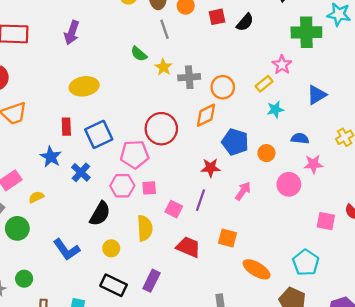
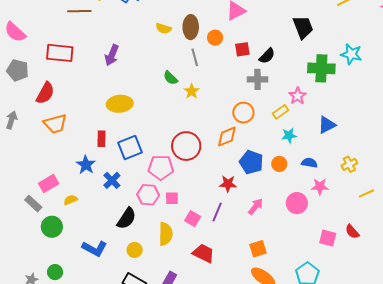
gray cross: (189, 77) -> (258, 79), moved
orange circle: (266, 153) -> (279, 164), moved
orange square: (227, 238) -> (258, 249), moved, turned -36
blue L-shape: (67, 250) -> (95, 248), turned -30

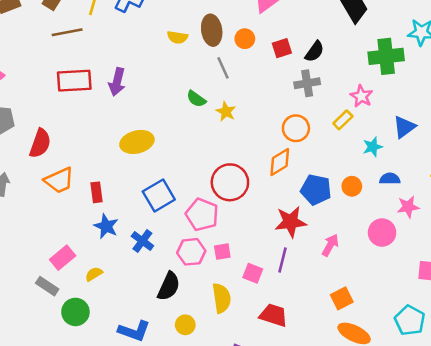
red rectangle: (60, 53) -> (74, 81), moved
cyan star: (289, 135) -> (373, 147), moved
red rectangle: (101, 139) -> (96, 192), moved
pink pentagon: (161, 167) -> (202, 215), turned 30
red star: (228, 184) -> (291, 222), size x1.4

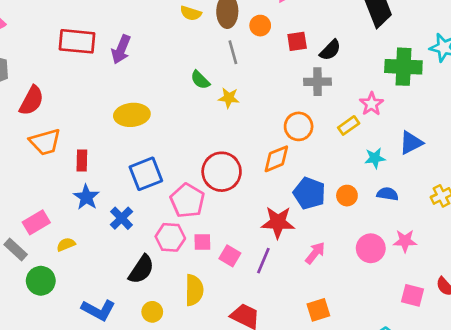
yellow star: (226, 112) -> (229, 98), turned -30
pink star: (408, 207) -> (405, 241), moved
pink square: (253, 273) -> (230, 256), moved

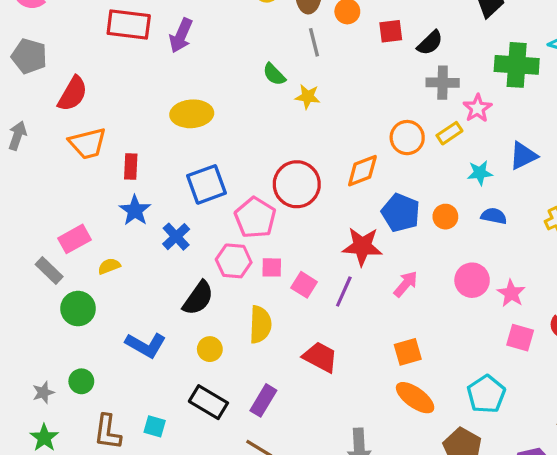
gray cross: (317, 82) -> (443, 83), moved
orange circle: (299, 126) -> (407, 138), moved
pink star: (405, 241) -> (511, 293), moved, turned 30

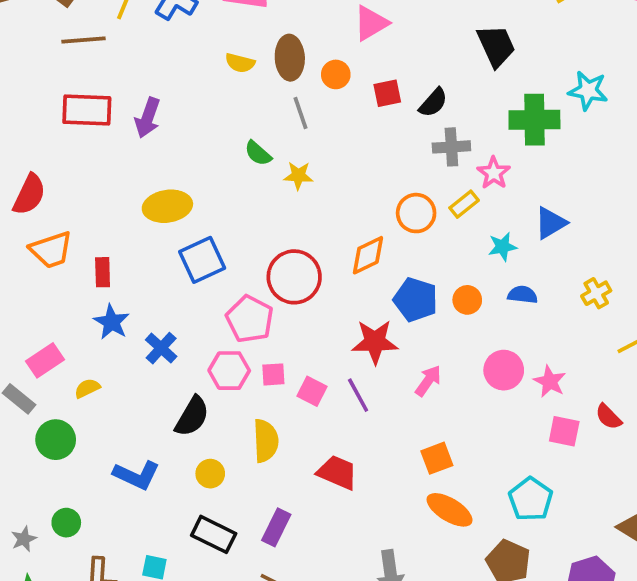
blue square: (207, 184) -> (202, 260), moved
purple line: (344, 291) -> (358, 395), turned -48

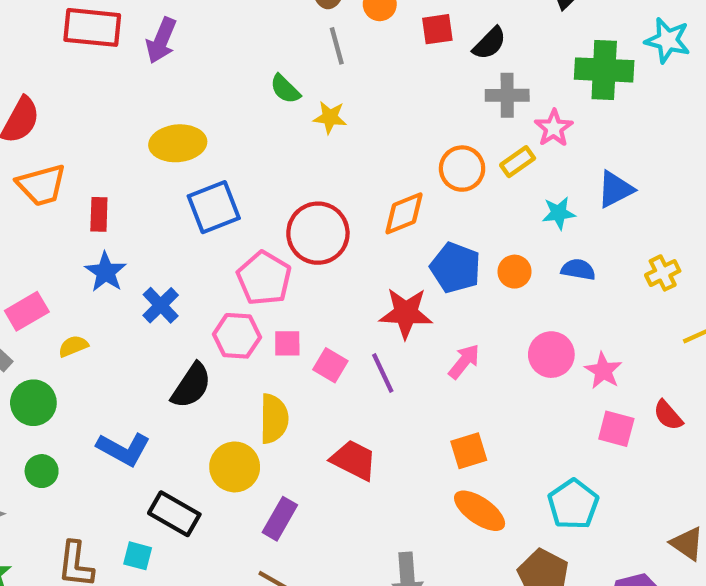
yellow circle: (210, 474) -> (235, 467), moved, size x1.5
green circle: (66, 523) -> (42, 471), moved
black rectangle: (214, 534) -> (174, 514), moved

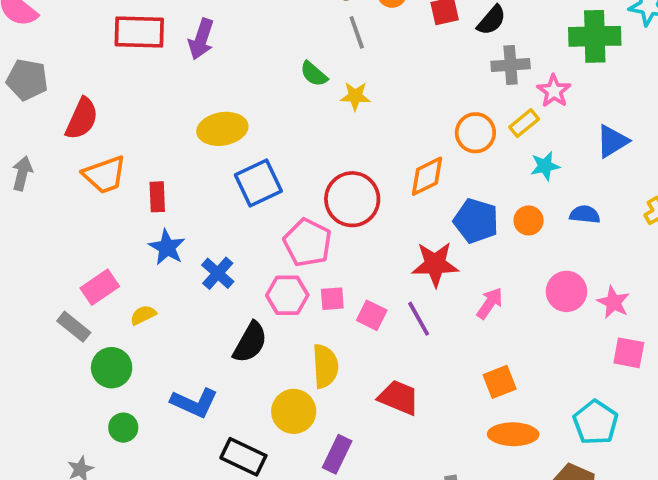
cyan star: (559, 213) -> (545, 166), moved
orange ellipse: (480, 511) -> (513, 434), turned -30

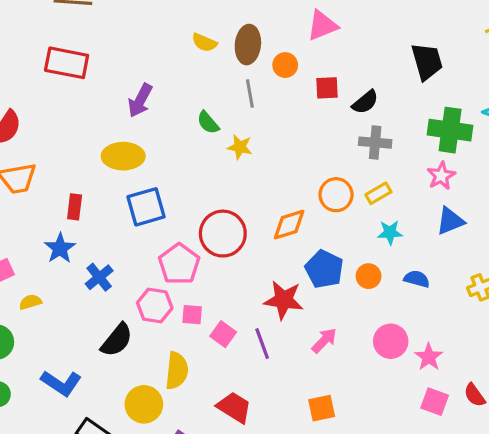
purple arrow: (201, 39) -> (140, 100), moved
pink star: (554, 91) -> (441, 176), moved
red rectangle: (157, 197) -> (75, 207), moved

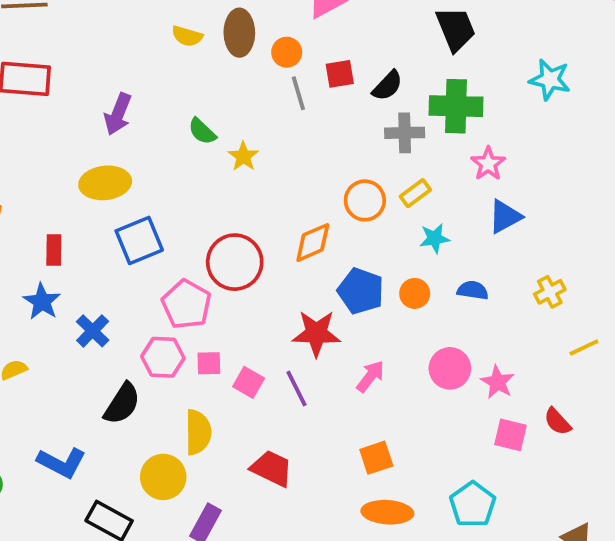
gray line: (250, 94) -> (298, 93), moved
green cross: (450, 130) -> (456, 106), moved
yellow star: (240, 147) -> (243, 156), turned 30

